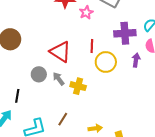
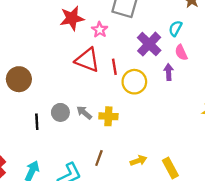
purple cross: (125, 33) -> (149, 44), turned -30
red triangle: (60, 52) -> (87, 60), moved
black line: (17, 96) -> (37, 122), moved

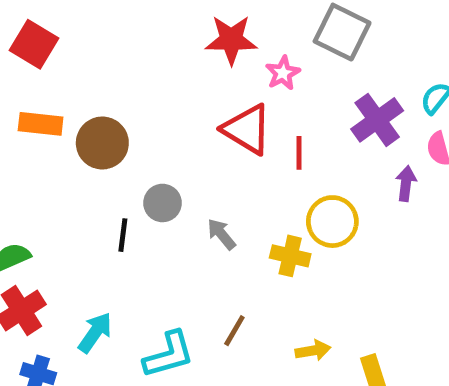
yellow circle: (134, 82) -> (332, 222), moved
gray circle: (60, 112) -> (162, 203), moved
yellow cross: (108, 116) -> (290, 256), moved

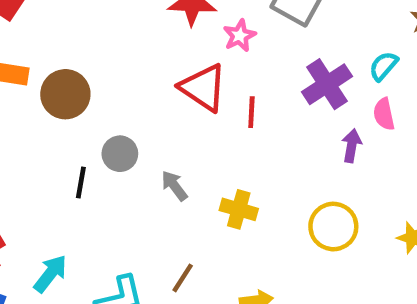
yellow circle: (332, 222) -> (333, 227), moved

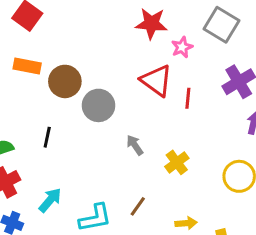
gray circle: (120, 154) -> (98, 105), moved, size x1.4
black line: (81, 182) -> (47, 137), moved
yellow cross: (239, 209) -> (177, 162), turned 35

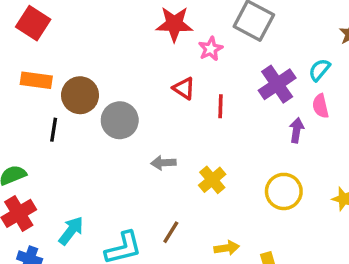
red triangle: (156, 81) -> (184, 88), size x0.6
black line: (47, 137) -> (54, 130), moved
gray arrow: (135, 145) -> (163, 163), turned -55

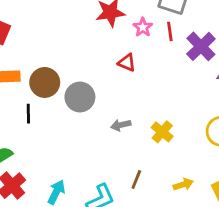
red line: (221, 106) -> (170, 31), moved

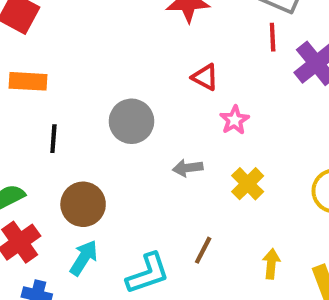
pink star: (143, 27) -> (234, 120), moved
brown circle: (45, 82) -> (83, 204), moved
yellow arrow: (183, 184) -> (271, 264), turned -72

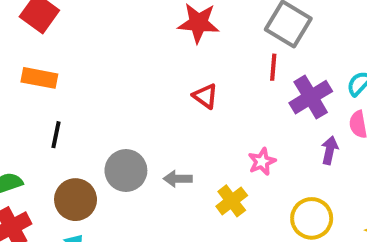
pink star: (234, 120) -> (262, 162), moved
gray circle: (131, 121) -> (126, 171), moved

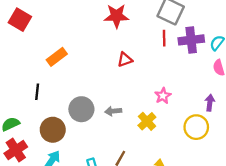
orange rectangle: (39, 78) -> (57, 57), moved, turned -42
red triangle: (205, 96) -> (125, 60), turned -49
purple cross: (311, 97) -> (191, 40), moved, turned 30
purple arrow: (330, 150) -> (210, 103), moved

